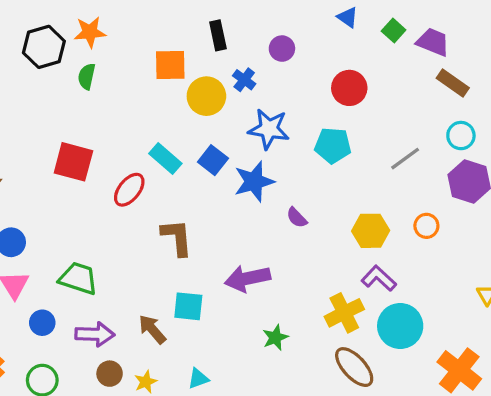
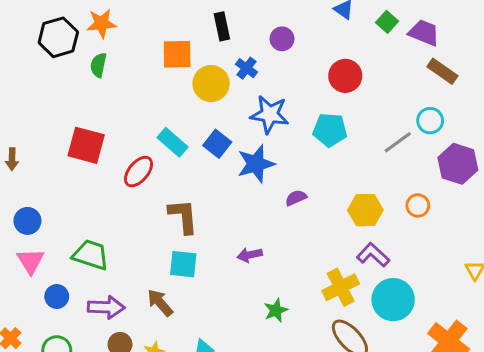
cyan circle: (461, 136) -> (430, 121), moved
purple semicircle: (297, 218) -> (296, 198), turned 110
purple arrow: (247, 278) -> (250, 255), size x0.6
cyan square: (188, 306) -> (183, 264), moved

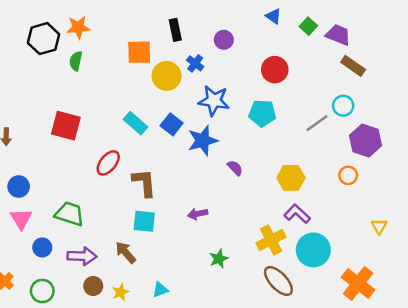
red ellipse: (139, 172) -> (108, 163), moved
purple semicircle: (296, 198) -> (235, 168), turned 70
orange circle: (418, 205) -> (348, 175), moved

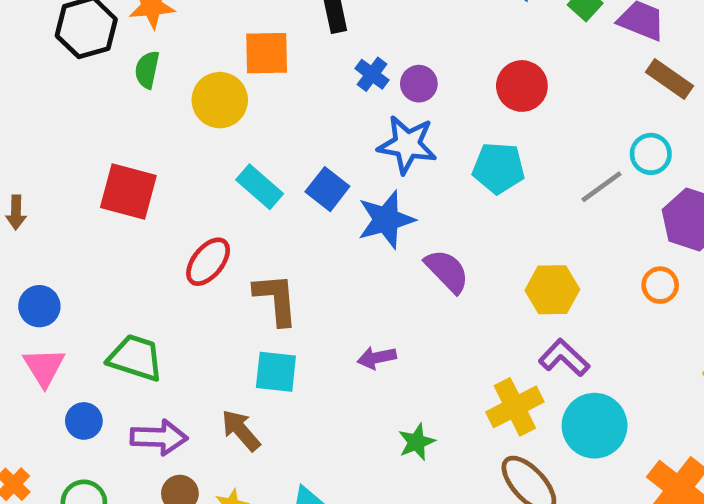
purple circle: (224, 40) -> (419, 84), moved
yellow circle: (167, 76) -> (220, 100), moved
purple semicircle: (235, 168) -> (447, 271), size x1.5

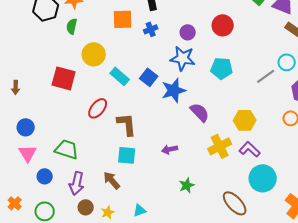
blue cross: (372, 74) -> (151, 29), moved, turned 32
red circle: (522, 86) -> (223, 25), moved
yellow circle: (220, 100) -> (94, 54), moved
yellow cross: (515, 407) -> (220, 146), moved
purple arrow: (159, 437) -> (77, 183), turned 100

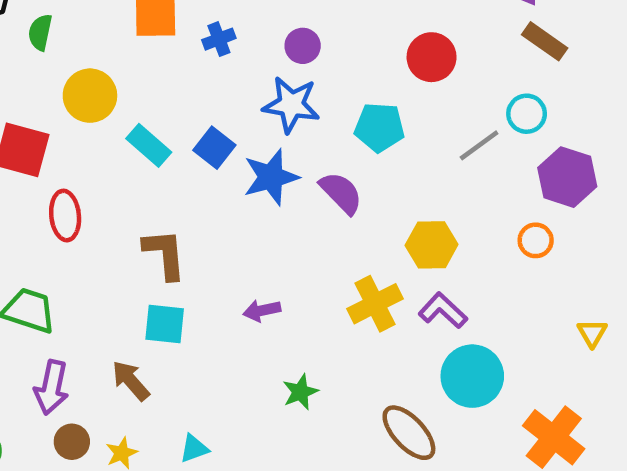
red circle: (223, 25) -> (432, 57), moved
red ellipse: (98, 108) -> (65, 216), moved, turned -45
purple semicircle: (200, 112) -> (341, 193), moved

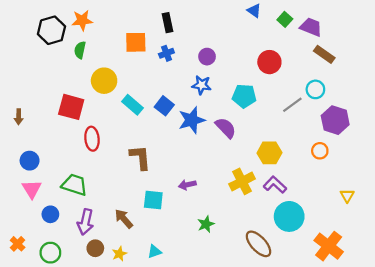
blue star: (291, 105) -> (202, 85), size x0.7
cyan square: (165, 324) -> (153, 200), moved

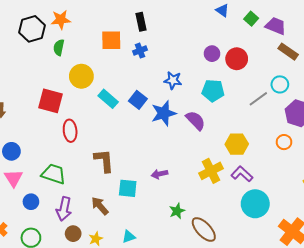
purple circle: (207, 57) -> (212, 54), moved
brown L-shape: (140, 157) -> (104, 161), moved
brown ellipse: (258, 244) -> (204, 229), moved

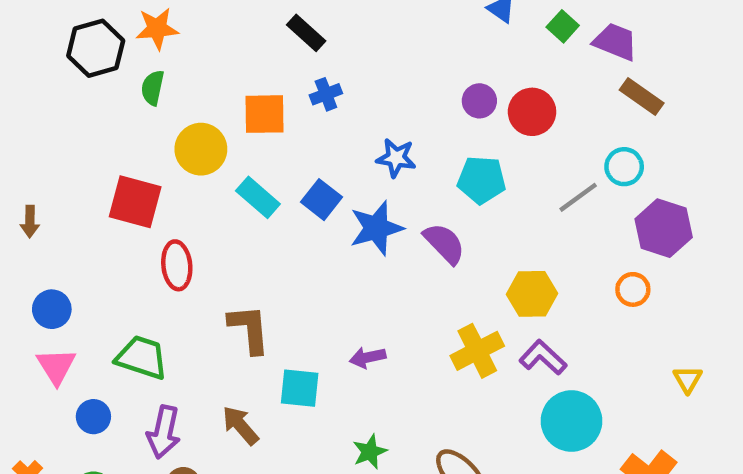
black rectangle: (141, 22) -> (306, 33), moved, turned -36
orange square: (111, 40) -> (264, 114), moved
green star: (177, 211) -> (370, 452), moved

